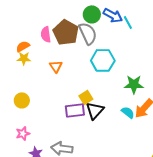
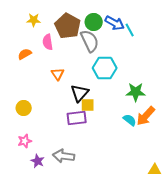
brown pentagon: (66, 32) -> (68, 26), moved
yellow star: (24, 58) -> (34, 20), moved
yellow square: (86, 97) -> (88, 105), turned 32
black triangle: (95, 110) -> (80, 93), moved

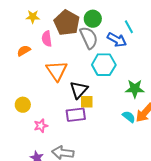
blue arrow: (115, 23) -> (117, 40), moved
orange triangle: (58, 74) -> (57, 71), size x1.6
pink star: (25, 141) -> (41, 126), moved

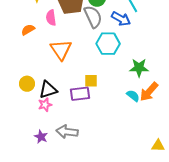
black triangle: (79, 90) -> (48, 90), moved, turned 30

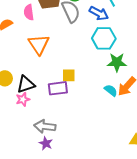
cyan hexagon: (108, 44) -> (104, 38), moved
purple star: (41, 137) -> (46, 143), moved

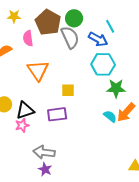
yellow square: (69, 75) -> (68, 90), moved

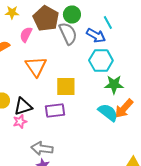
pink semicircle: (28, 38) -> (26, 34), turned 35
yellow square: (68, 90) -> (66, 86), size x1.5
cyan semicircle: (110, 116) -> (108, 112), size x1.5

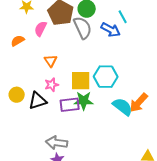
cyan hexagon: (101, 60) -> (106, 77), moved
orange triangle: (36, 66) -> (51, 61), size x0.6
green star: (114, 84) -> (84, 101), moved
pink star: (20, 122) -> (52, 85), moved

